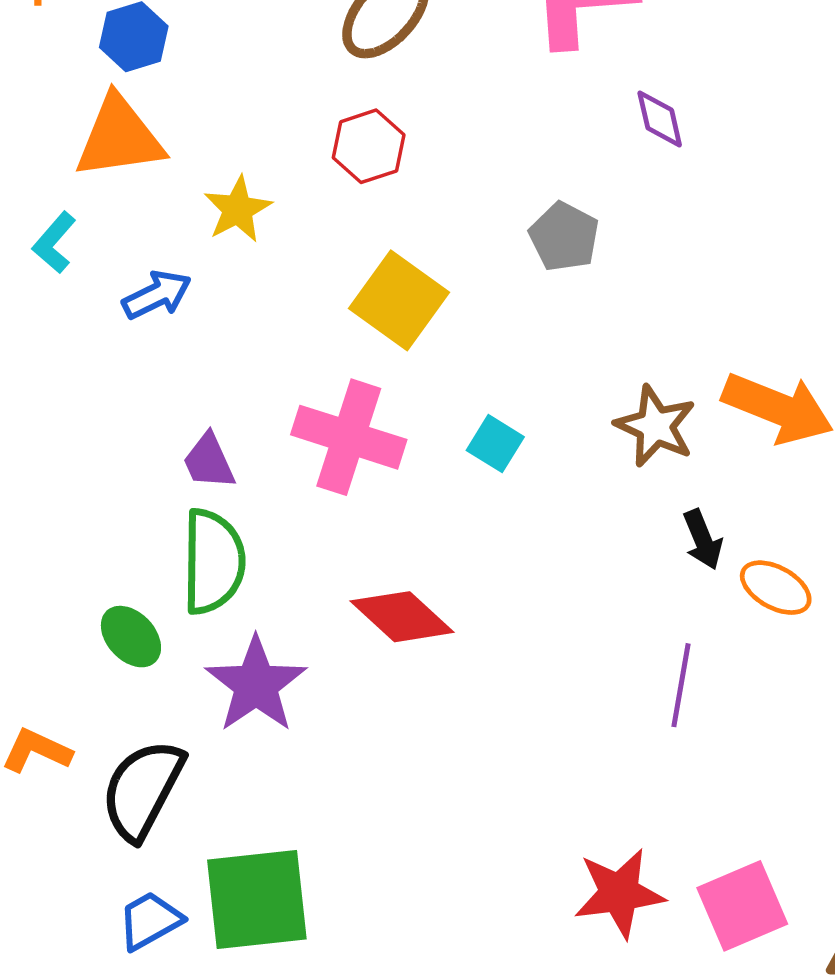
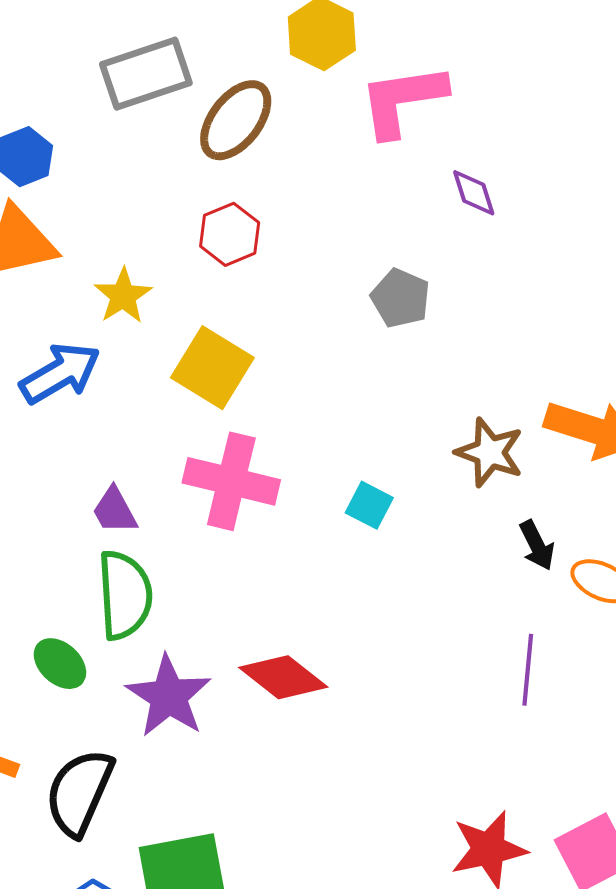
blue arrow: (157, 295) -> (60, 373), size x1.4
yellow square: (399, 300) -> (212, 368), moved
cyan square: (495, 444) -> (369, 505), moved
red diamond: (402, 617) -> (283, 677), moved

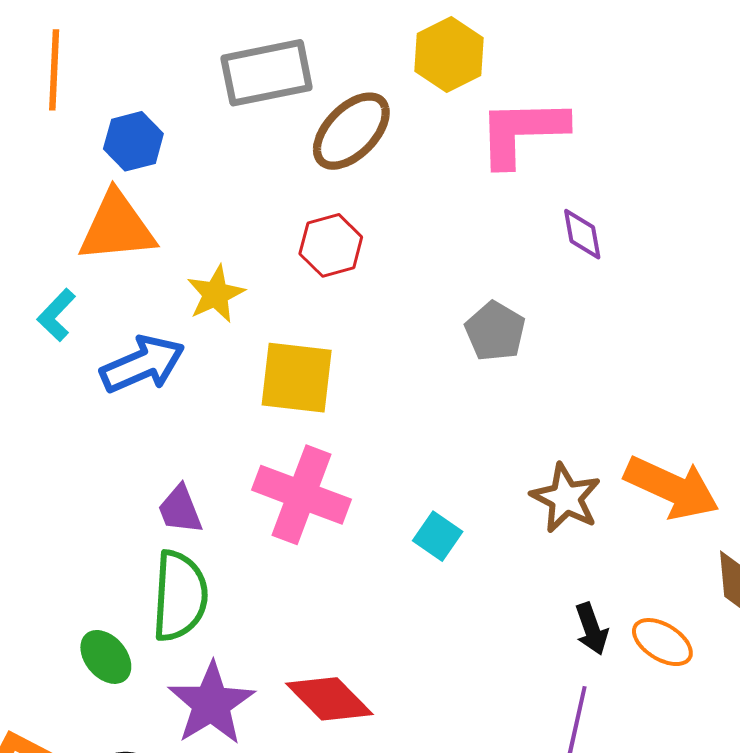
yellow square: (212, 368) -> (297, 378), turned -32
black arrow: (537, 545) -> (592, 629), moved

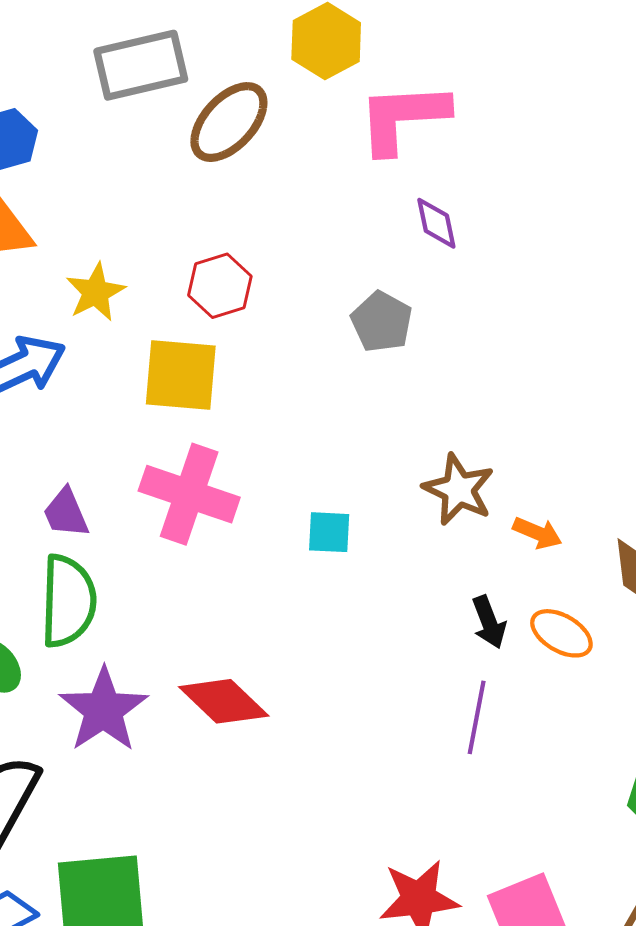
purple diamond: (582, 234) -> (436, 223), moved
red hexagon: (331, 245) -> (220, 286), moved
orange arrow: (672, 488) -> (537, 533), moved, size x0.5
cyan square: (438, 536) -> (329, 532), turned -30

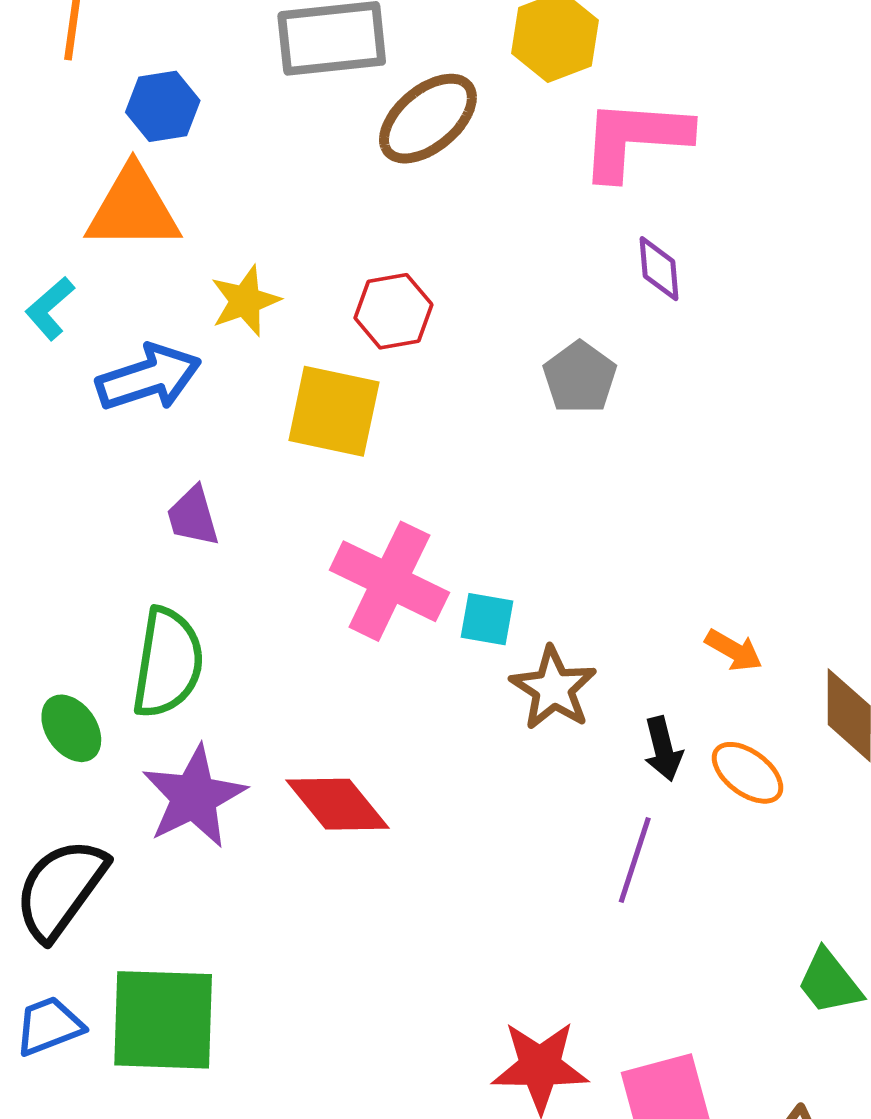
brown star: (459, 490) -> (553, 688), moved
pink cross: (189, 494) -> (389, 581), moved
purple trapezoid: (66, 513) -> (193, 516), moved

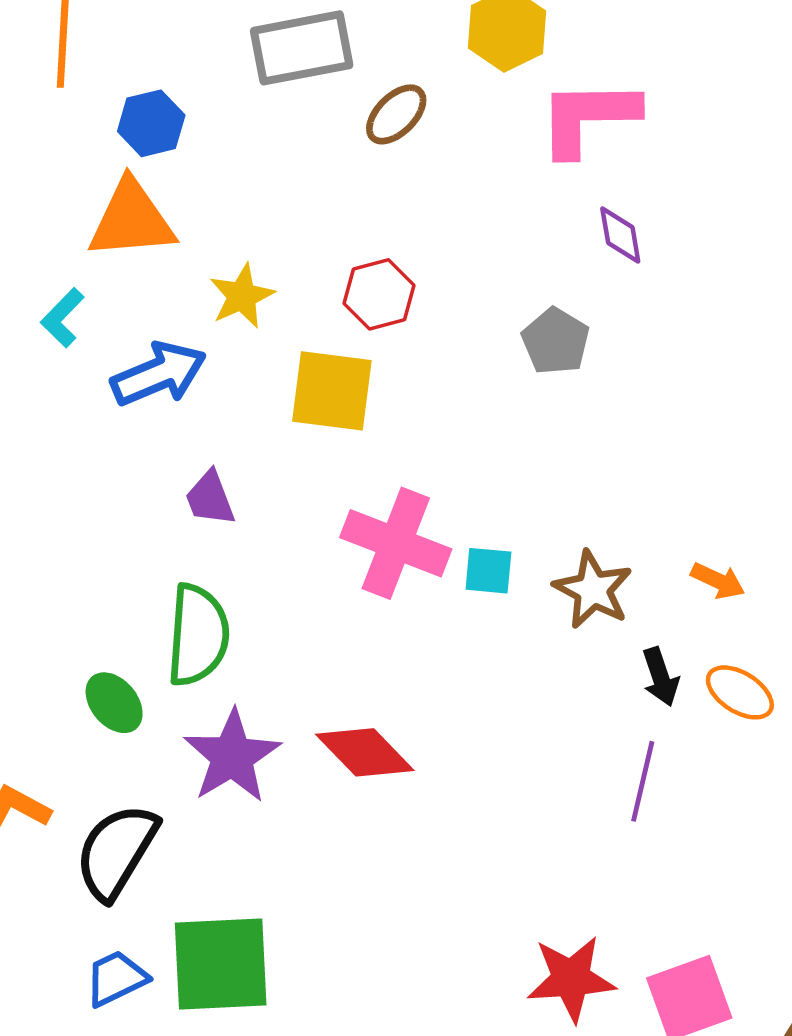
brown ellipse: (428, 119) -> (396, 114), size x0.7
brown star: (553, 688) -> (593, 590), moved

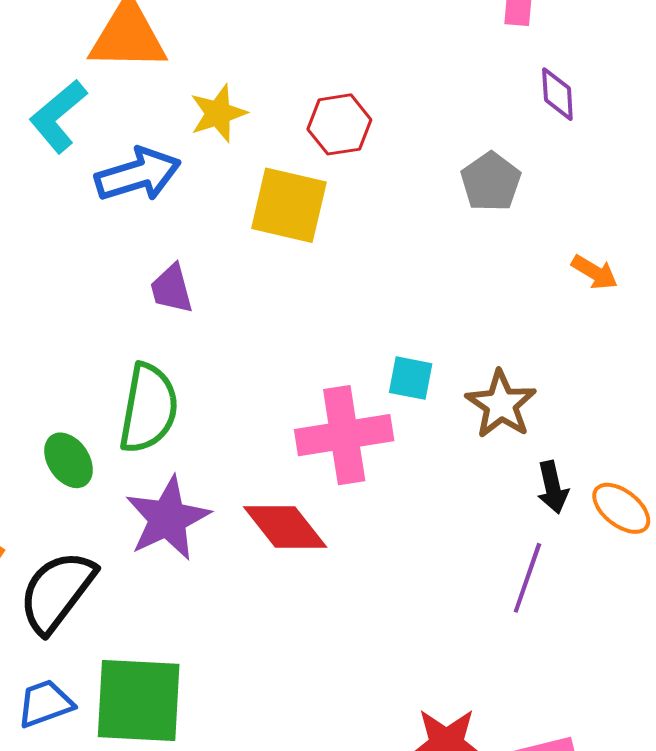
cyan L-shape: (63, 318) -> (58, 116), size x1.4
pink cross: (396, 543) -> (344, 435), moved, turned -36
orange arrow: (718, 581) -> (594, 272), moved

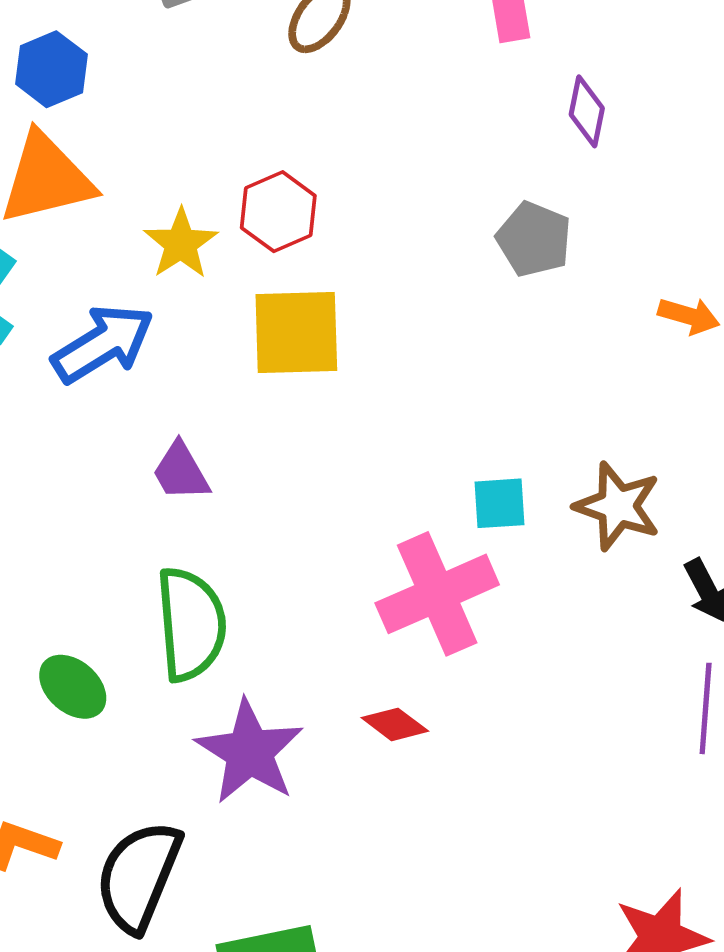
purple diamond: (557, 94) -> (587, 111), turned 30
red hexagon: (339, 124) -> (278, 212), moved
green ellipse: (69, 460) -> (73, 687), moved
red diamond: (285, 527) -> (395, 724), size x0.6

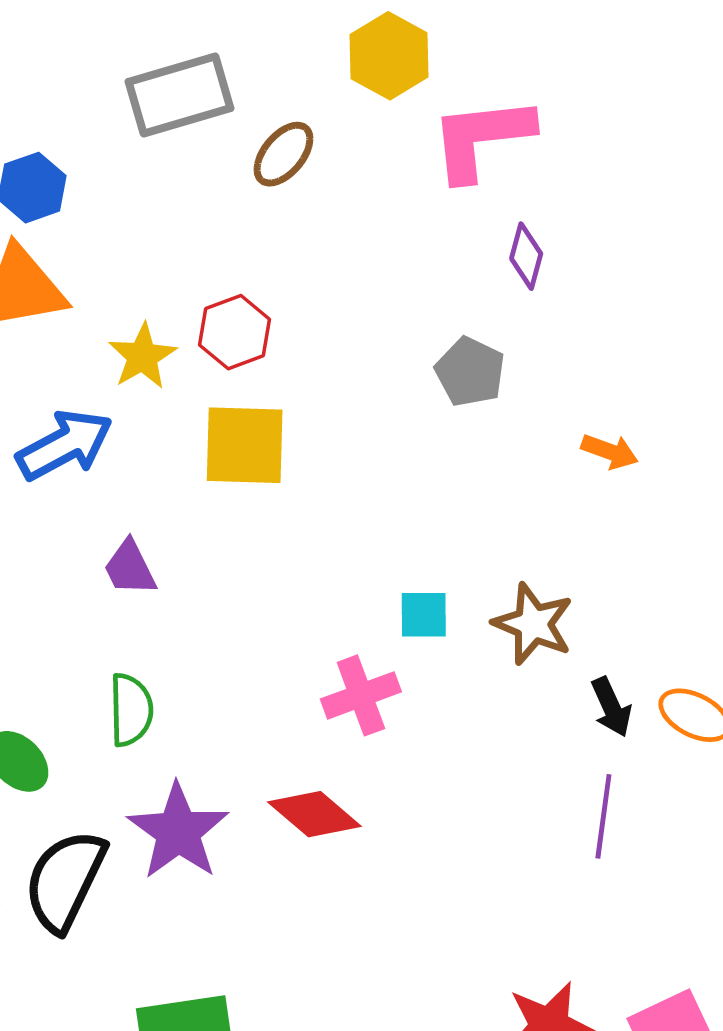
pink cross: (437, 594) -> (361, 695), size x0.7
green semicircle: (191, 624) -> (131, 710), size x0.7
red diamond: (395, 724) -> (314, 814), size x1.5
black semicircle: (139, 876) -> (65, 881), moved

